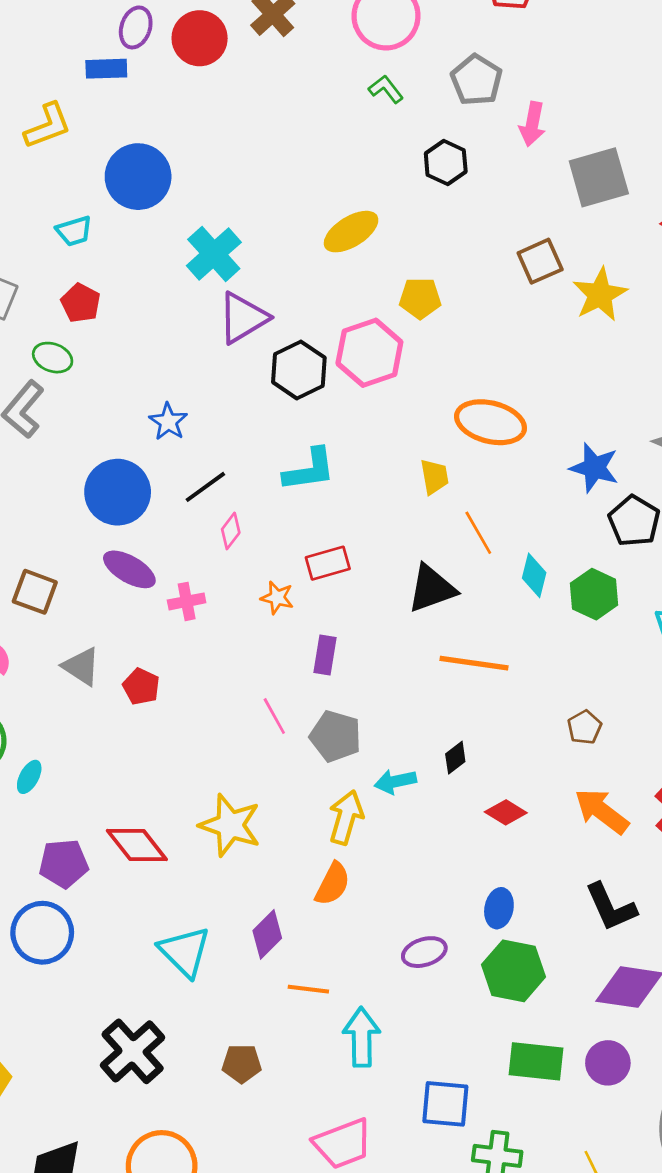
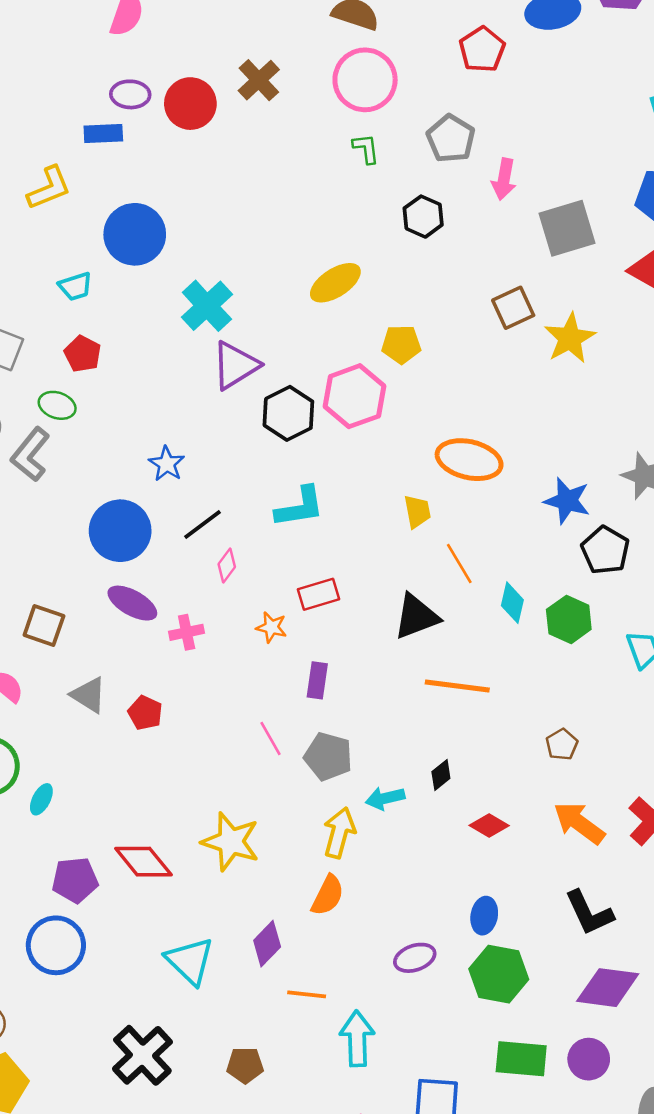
purple ellipse: (136, 27) -> (130, 94), turned 75
green L-shape: (386, 89) -> (366, 149), turned 32

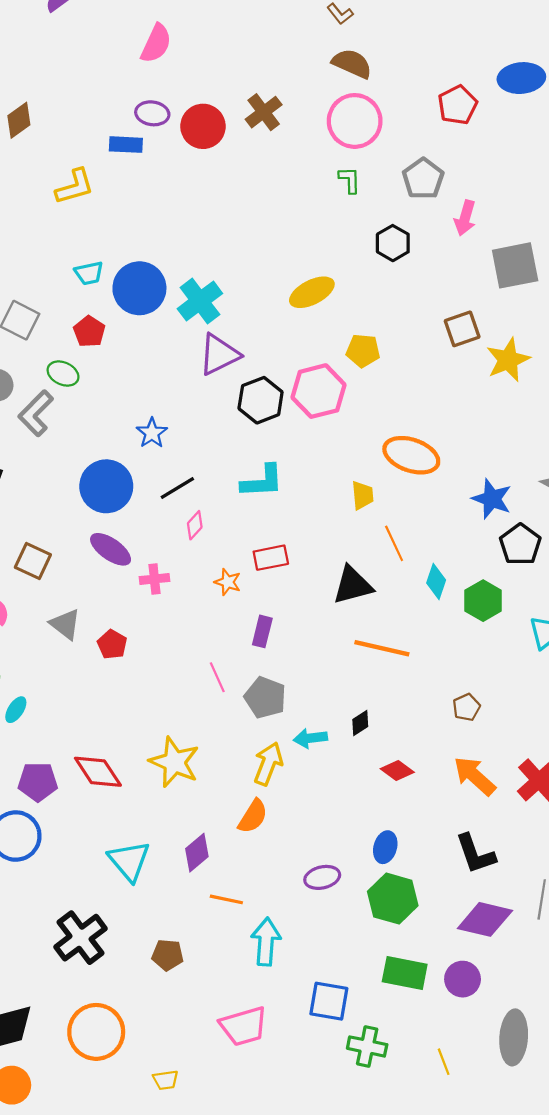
blue circle: (135, 234) -> (139, 288), moved

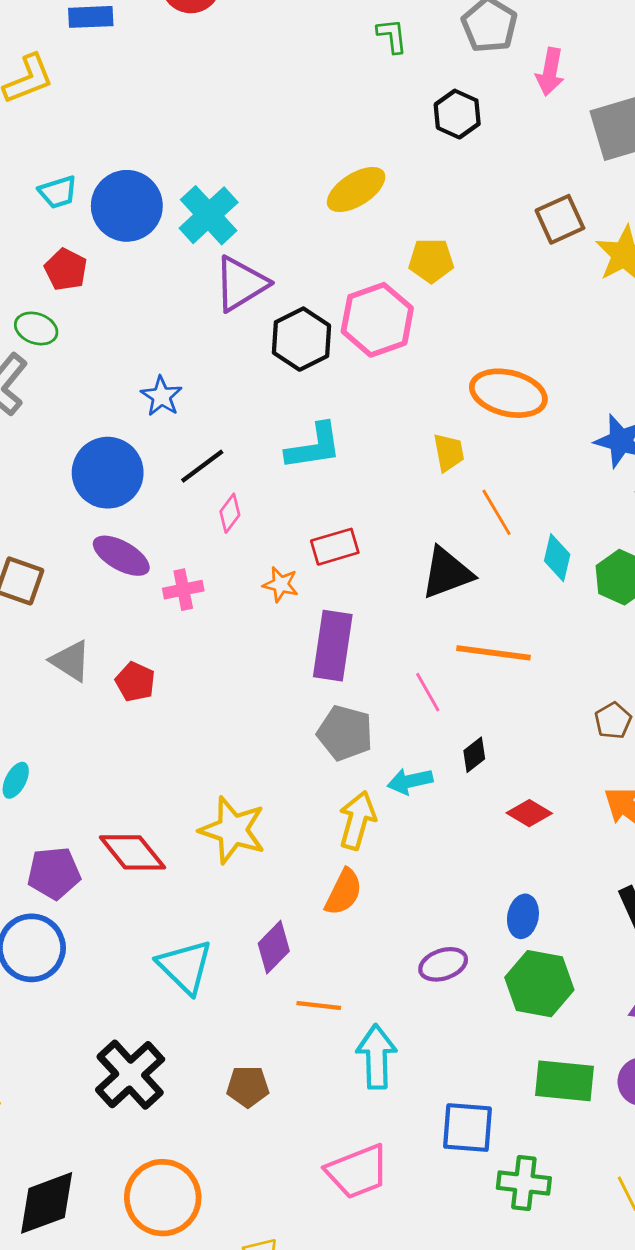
purple rectangle: (262, 631) -> (333, 646), size x1.6
pink line: (217, 677) -> (428, 692), moved

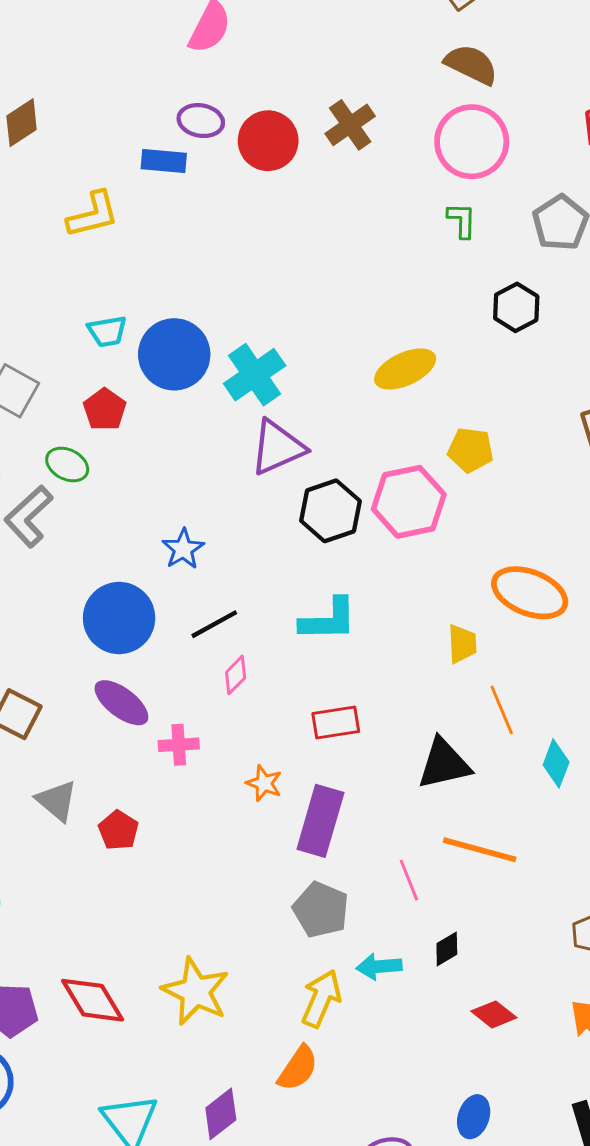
orange star: (281, 584) -> (264, 783), moved

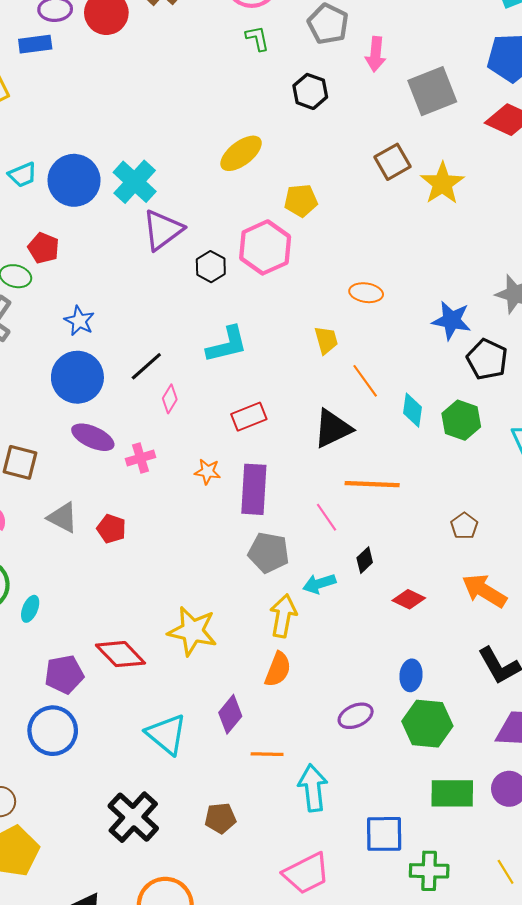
red pentagon: (105, 410) -> (44, 248), moved
black hexagon: (330, 511) -> (211, 267), size x0.7
blue star: (183, 549) -> (79, 321), moved
orange ellipse: (530, 593) -> (366, 293), size x0.6

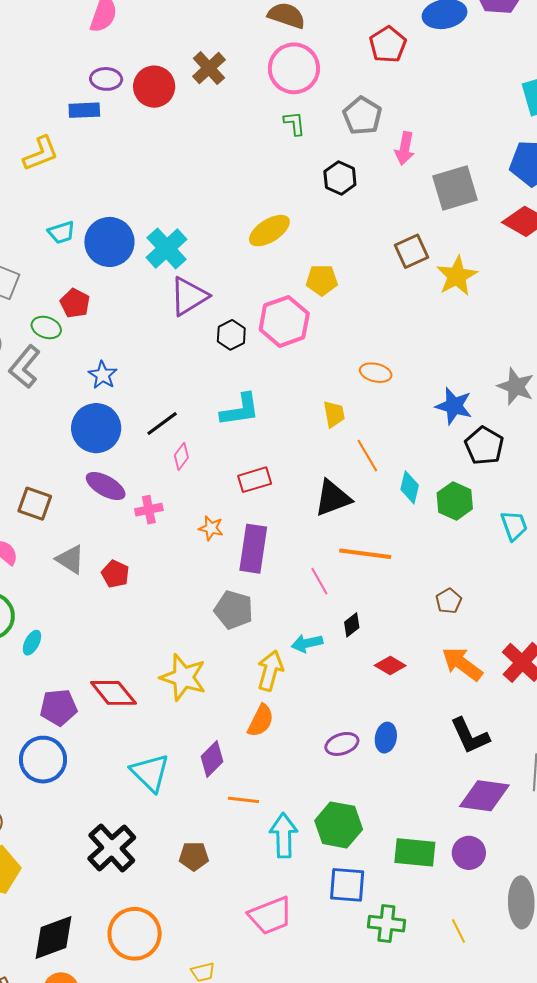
gray pentagon: (269, 553) -> (234, 610), moved
purple ellipse: (356, 716) -> (342, 744), moved
green hexagon: (427, 724) -> (339, 825), moved

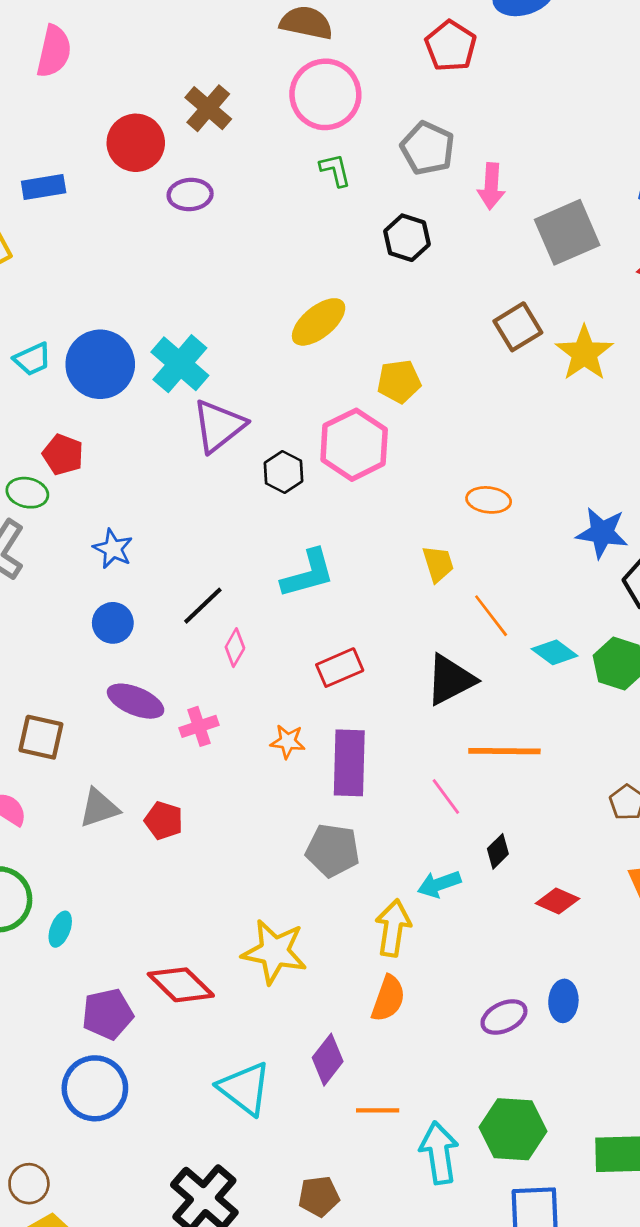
purple ellipse: (106, 79) -> (190, 195), moved
blue circle: (96, 428) -> (113, 623), size x0.6
cyan diamond: (410, 487) -> (555, 652), turned -60
gray triangle: (70, 559) -> (99, 808), turned -44

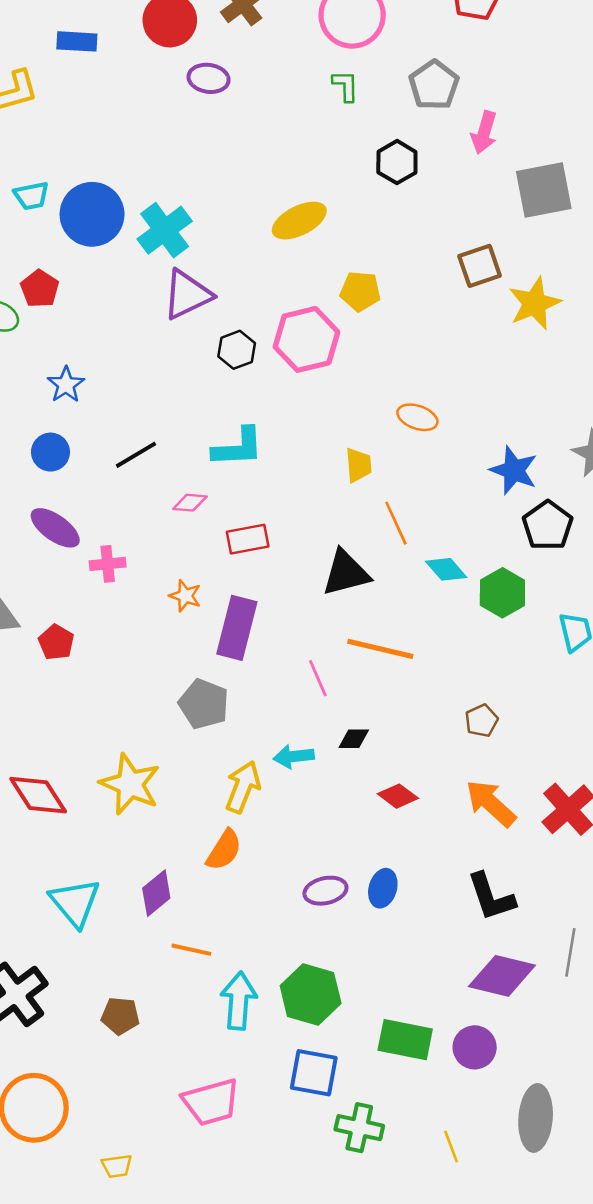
pink diamond: (235, 648) -> (190, 503), moved, turned 52
black diamond: (498, 851) -> (354, 739), turned 32

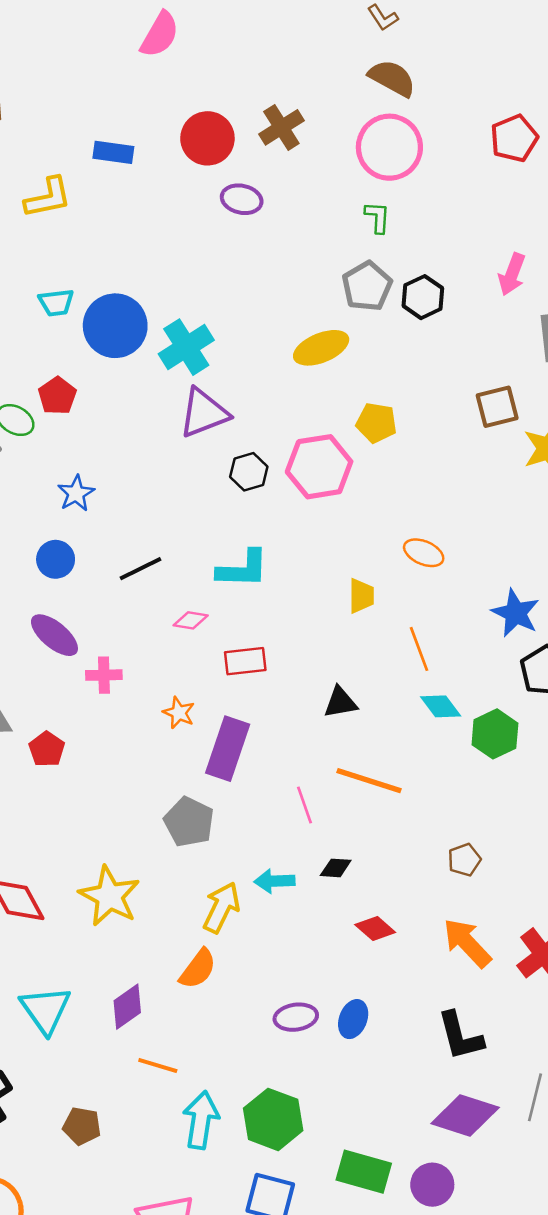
gray pentagon: (434, 85) -> (367, 286), moved
orange line: (396, 523) -> (419, 649), moved
black triangle: (346, 573) -> (340, 702), size x0.7

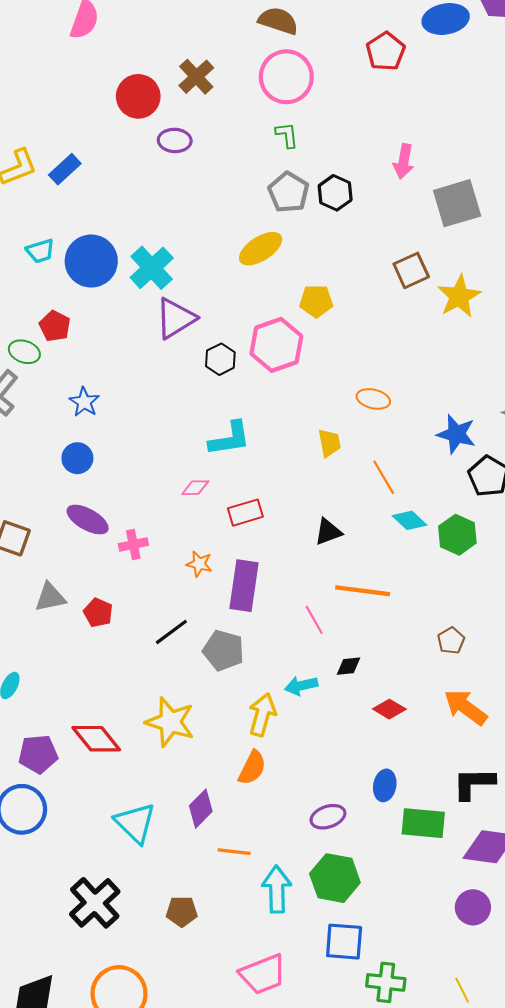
blue rectangle: (113, 152) -> (65, 169), moved, turned -40
black line: (141, 569) -> (171, 632), moved
purple ellipse: (296, 1017) -> (328, 817), moved
black L-shape: (460, 1036) -> (474, 783), turned 114
green rectangle: (364, 1172) -> (423, 823), moved

